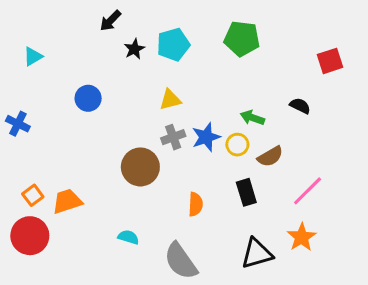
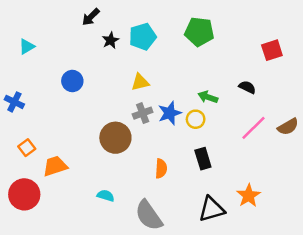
brown semicircle: (270, 157) -> (288, 127), moved
pink line: (308, 191) -> (253, 128), moved
orange square: (33, 195) -> (27, 148), moved

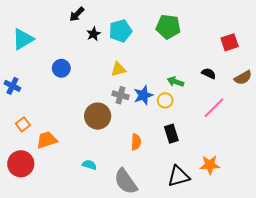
cyan triangle: (27, 47) -> (23, 39), size x1.6
gray cross: (143, 113) -> (120, 95), turned 35
brown semicircle: (288, 127) -> (243, 78), moved
orange star: (249, 196) -> (210, 165), turned 30

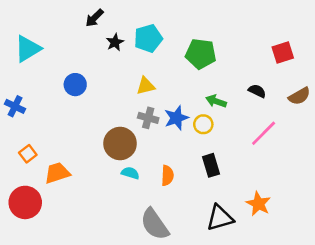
green pentagon: (168, 27) -> (201, 54), moved
cyan semicircle: (89, 165) -> (130, 173), moved
orange star: (210, 165) -> (258, 204), turned 30

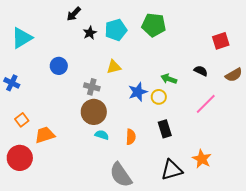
green pentagon: (201, 54) -> (154, 25), moved
gray cross: (148, 118) -> (92, 87), moved

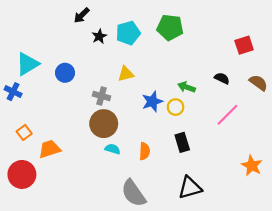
cyan triangle: (22, 38) -> (27, 64), moved
brown semicircle: (234, 75) -> (258, 83), turned -114
orange star: (202, 159) -> (252, 166), moved

